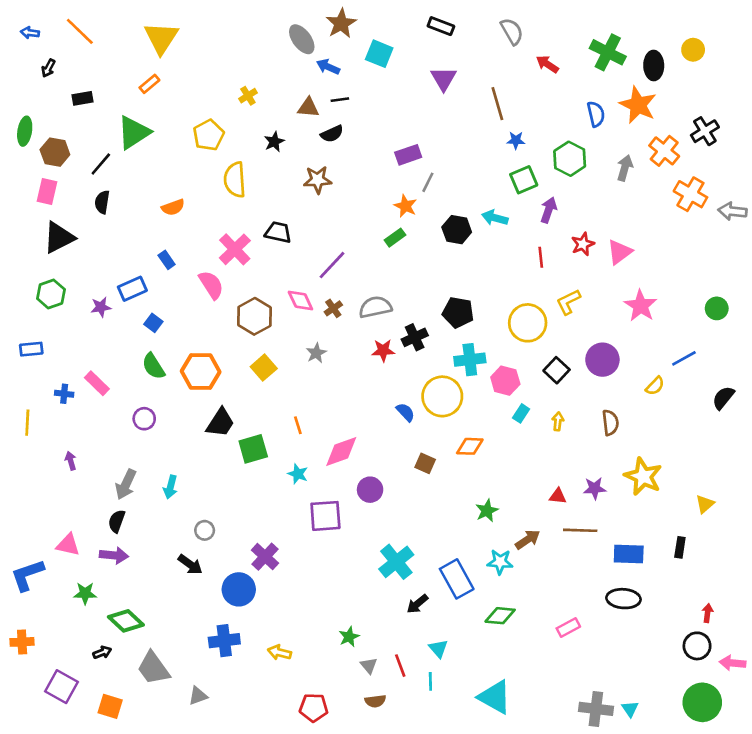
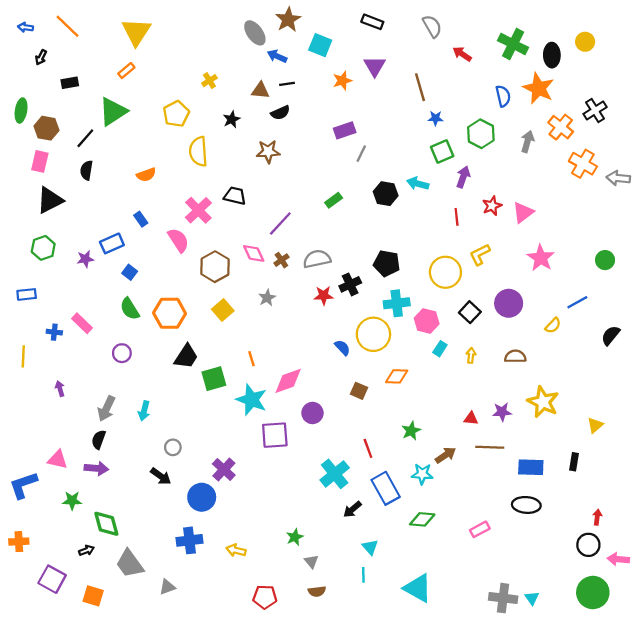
orange star: (406, 206) -> (342, 81), moved, turned 30
brown semicircle: (610, 423) -> (515, 356), turned -85
cyan star: (298, 474) -> (252, 400), size x1.8
green diamond: (126, 621) -> (106, 524), turned 32
red line: (400, 666) -> (368, 448), moved

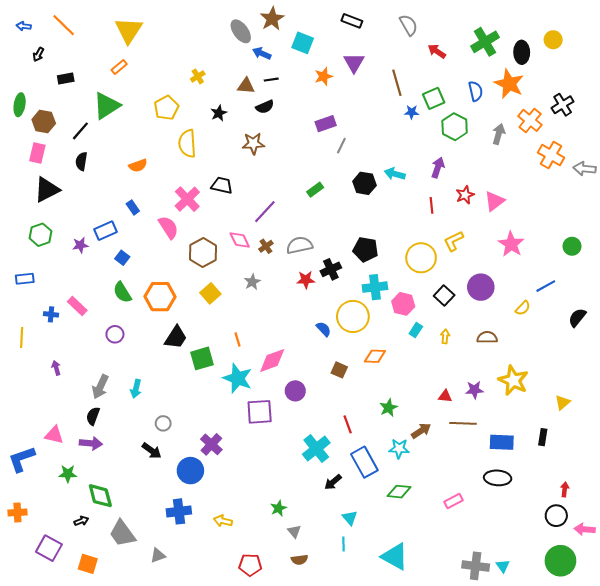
green cross: (513, 44) -> (485, 42), turned 32
green square: (442, 151) -> (434, 98), moved

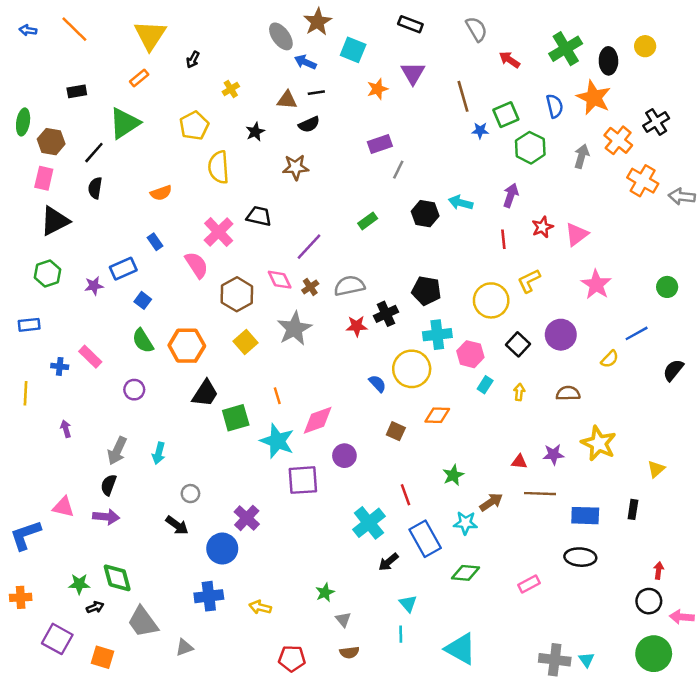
black arrow: (38, 54) -> (193, 60), moved
gray star: (252, 282) -> (294, 329), size x1.8
green star: (68, 474) -> (79, 584), moved

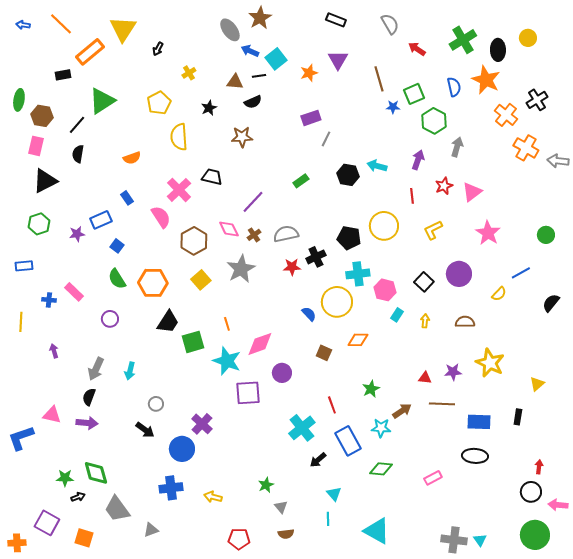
cyan square: (353, 50) -> (276, 59), moved, turned 30
orange rectangle: (139, 78) -> (90, 52), moved, size x1.8
gray arrow: (582, 156) -> (457, 147), moved
yellow circle: (491, 300) -> (384, 226), moved
orange cross: (21, 597) -> (17, 543), moved

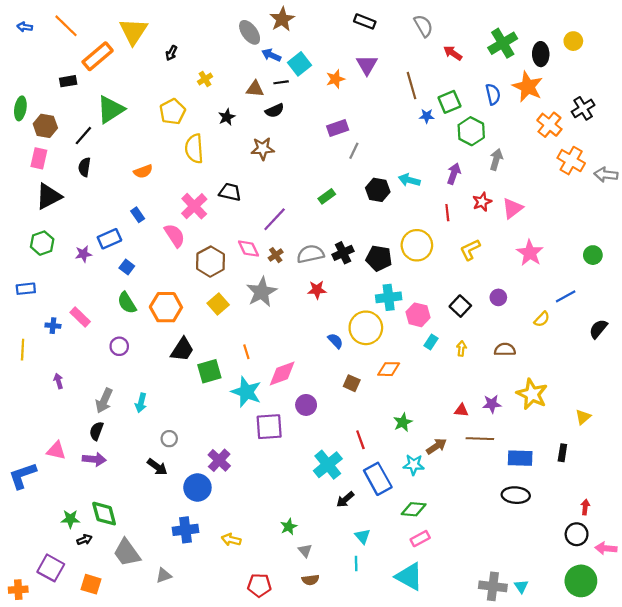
black cross: (316, 257) -> (343, 253), moved
purple circle: (459, 274) -> (498, 297), size x0.6
pink rectangle: (433, 478) -> (420, 539), moved

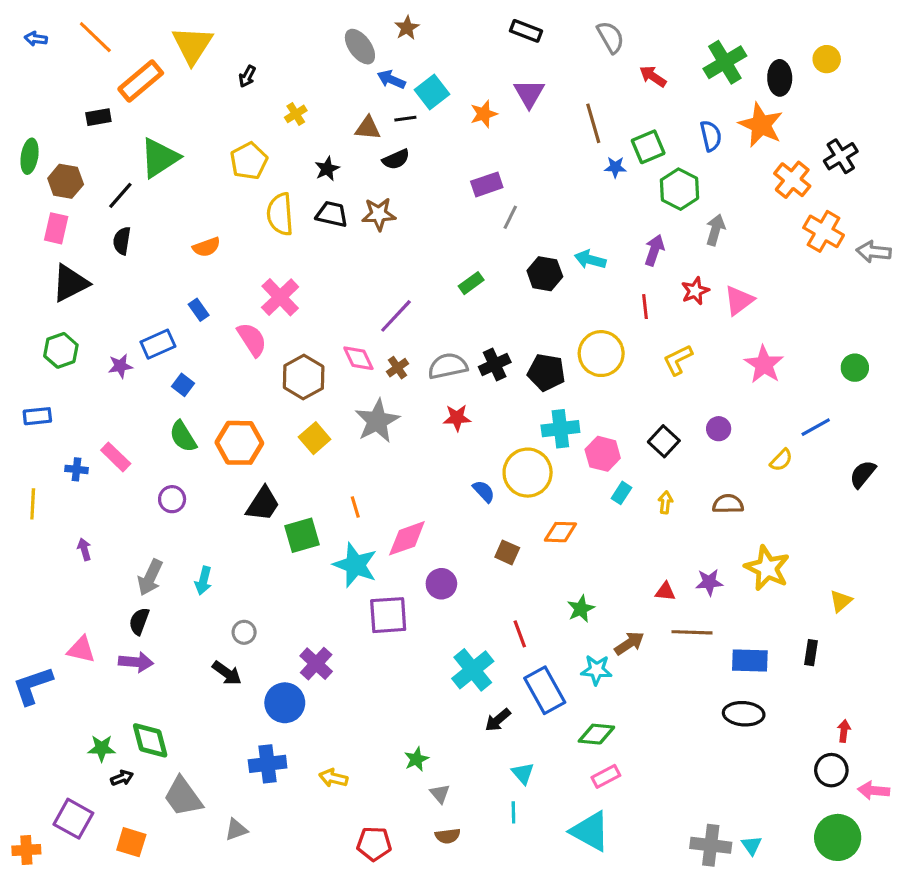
brown star: (282, 19) -> (407, 28), size x0.7
black trapezoid: (230, 192) -> (332, 214), moved

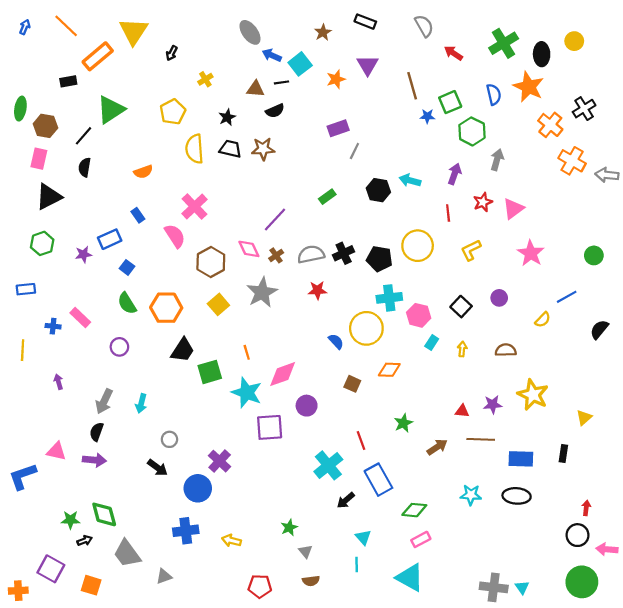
brown star: (407, 28) -> (323, 32), moved
blue arrow: (36, 39) -> (25, 27), turned 104
cyan star: (596, 670) -> (471, 495), moved

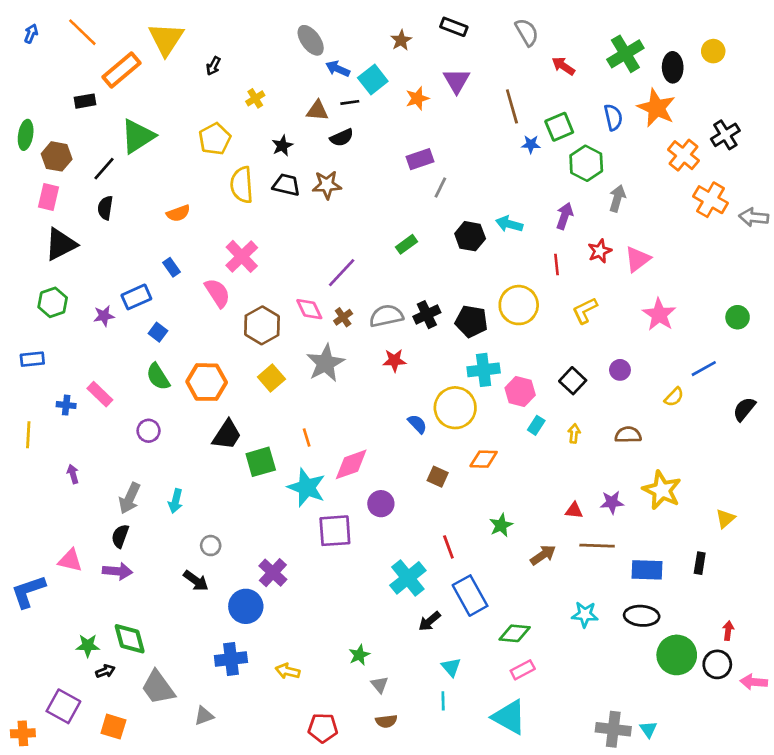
green circle: (582, 582) -> (677, 655), moved

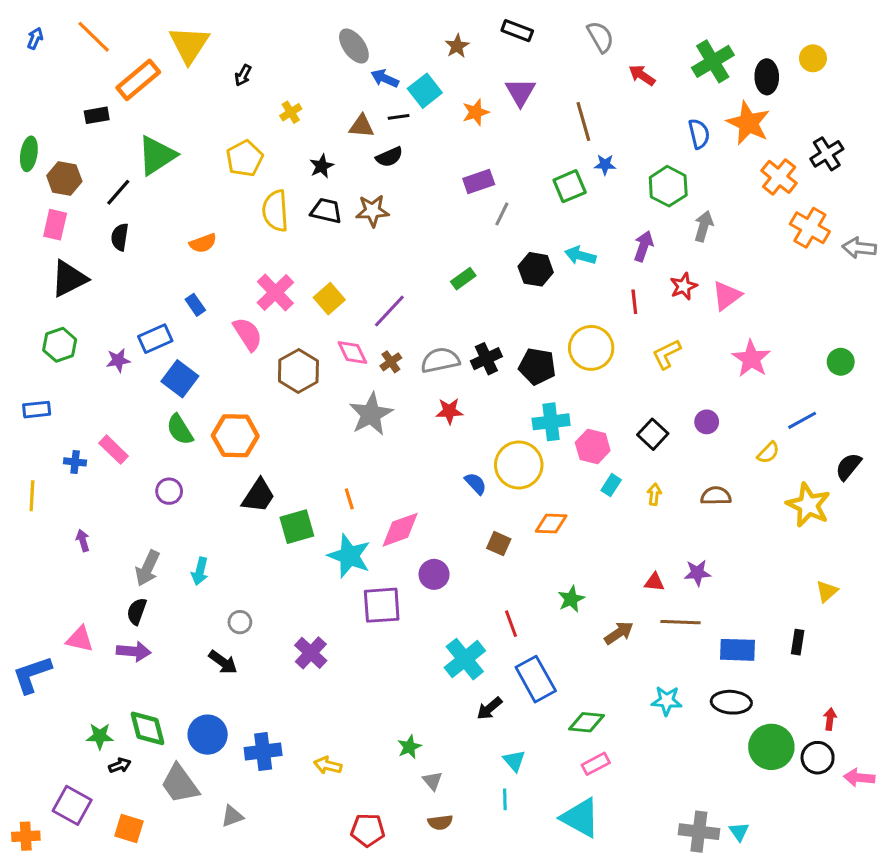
green square: (559, 127) -> (570, 186), moved
blue square: (158, 332) -> (180, 379), size x1.6
yellow square: (271, 378) -> (329, 299), moved
yellow star: (662, 490) -> (808, 505), moved
blue circle: (246, 606) -> (208, 735), moved

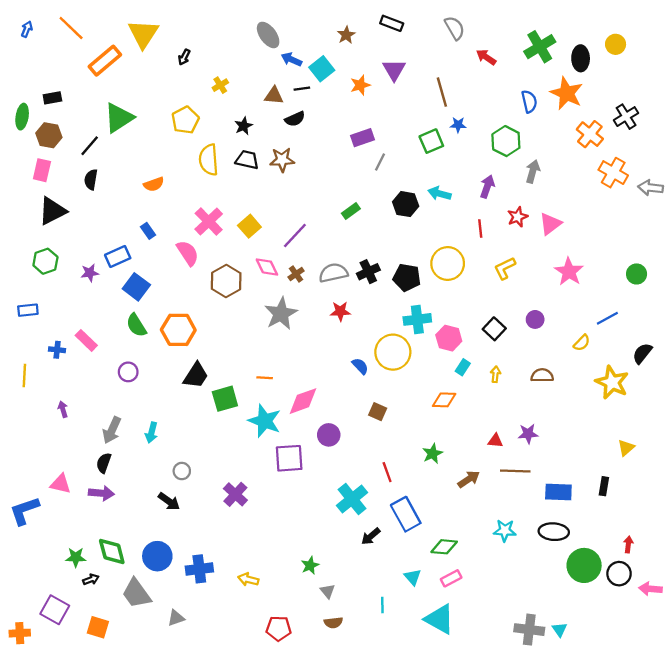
black rectangle: (97, 115) -> (52, 98), moved
orange line: (349, 499) -> (265, 378), turned -70
orange diamond: (551, 524) -> (444, 400), moved
cyan triangle: (514, 761) -> (413, 577), moved

